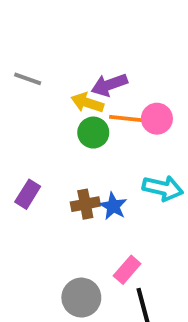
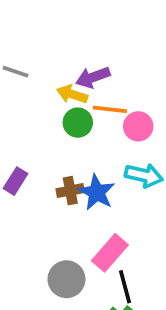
pink circle: (157, 119) -> (138, 126), moved
blue star: (113, 206) -> (97, 192), size x1.4
pink rectangle: (127, 270) -> (110, 253), size x1.4

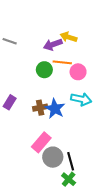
yellow arrow: (72, 94) -> (69, 37), moved
pink rectangle: (110, 253) -> (41, 142), moved
gray circle: (66, 279) -> (53, 157), moved

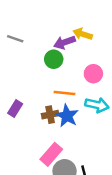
orange line: (62, 62) -> (65, 93), moved
green circle: (44, 70) -> (54, 59), moved

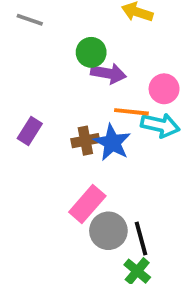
purple arrow: (65, 42) -> (108, 73), moved, turned -150
pink circle: (93, 74) -> (164, 89), moved
orange line: (65, 93) -> (131, 112), moved

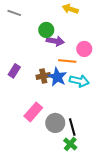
cyan arrow: (160, 125) -> (79, 81), moved
pink rectangle: (87, 204) -> (33, 112), moved

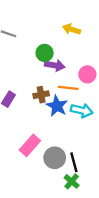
brown cross: (43, 76) -> (41, 95), moved

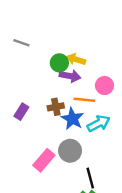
yellow arrow: (72, 29) -> (76, 59), moved
cyan arrow: (82, 110) -> (99, 123), turned -40
gray circle: (55, 158) -> (70, 151), moved

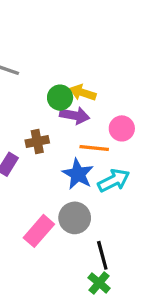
brown cross: (56, 107) -> (37, 141), moved

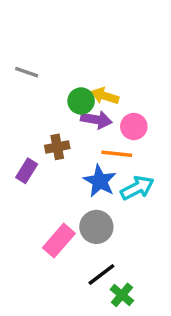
pink circle: (122, 128) -> (134, 127), moved
black line: (102, 255) -> (101, 275), moved, turned 68

